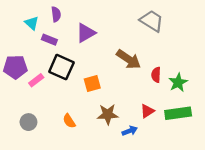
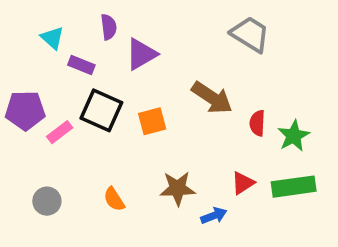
purple semicircle: (56, 14) -> (109, 27), moved
orange square: (92, 84) -> (152, 121), moved

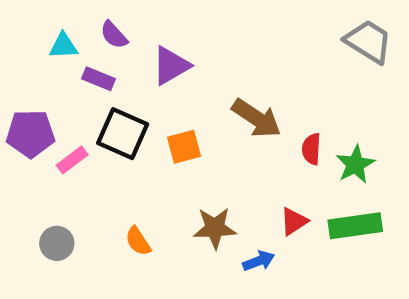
purple semicircle: (109, 27) -> (114, 35), moved, turned 145
gray trapezoid: (250, 34) -> (368, 41), moved
cyan triangle: (52, 38) -> (63, 46), turned -45

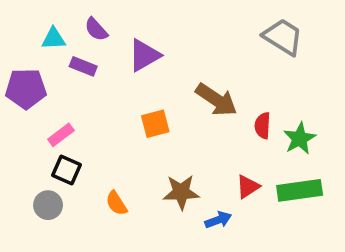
gray trapezoid: (368, 41) -> (283, 37), moved
purple pentagon: (30, 134) -> (26, 89), moved
black square: (123, 134) -> (67, 170), moved, size x0.7

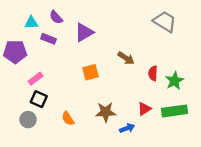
brown arrow: (216, 100) -> (126, 58), size x0.7

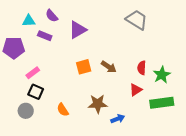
gray trapezoid: (165, 22) -> (137, 20), moved
brown arrow: (126, 58) -> (109, 67), moved
red triangle: (144, 109) -> (136, 90), moved

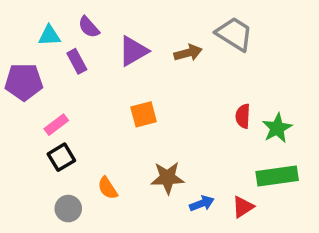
purple rectangle: (45, 36) -> (77, 61), turned 40
brown arrow: (109, 67) -> (188, 53), moved, turned -49
red triangle: (136, 90) -> (243, 207), moved
black square: (36, 92) -> (61, 157), turned 35
gray circle: (26, 111) -> (68, 209), moved

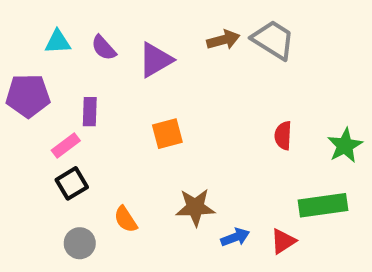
purple semicircle: (89, 27) -> (104, 48), moved
brown arrow: (188, 53) -> (223, 40), moved
purple rectangle: (77, 61) -> (90, 112), moved, turned 30
green star: (277, 128) -> (345, 146), moved

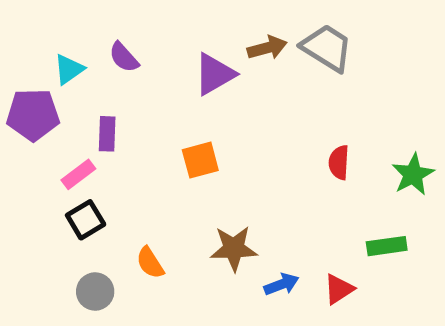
cyan triangle: (58, 42) -> (69, 69), moved, turned -32
purple triangle: (155, 60) -> (215, 74), moved
green rectangle: (323, 205) -> (387, 246), size x0.7

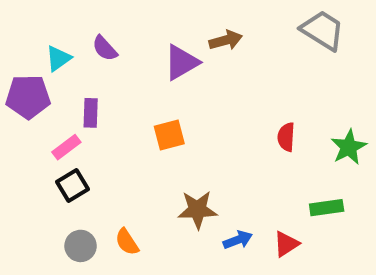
gray trapezoid: (327, 48) -> (323, 30), moved
orange semicircle: (150, 263) -> (127, 242), moved

